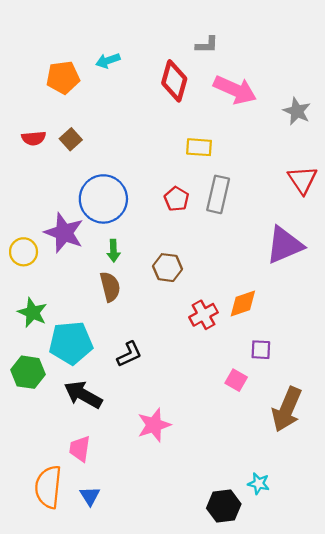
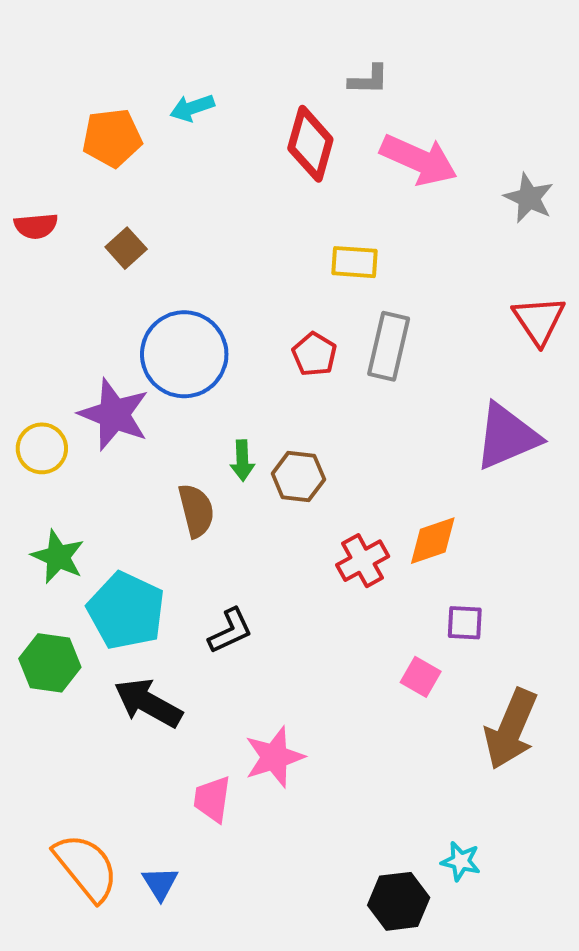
red semicircle: (34, 138) -> (36, 226), moved
green arrow: (114, 251) -> (242, 460), moved
cyan pentagon: (71, 343) -> (126, 611), turned 30
pink trapezoid: (80, 449) -> (212, 799), moved
orange semicircle: (48, 487) -> (86, 867), turned 135

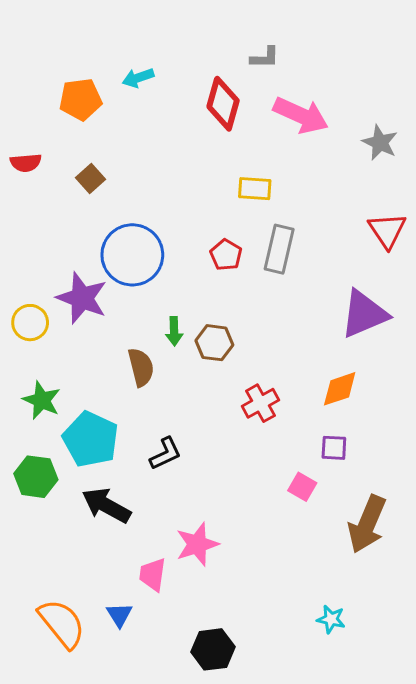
orange diamond: (433, 541) -> (340, 389), moved
blue triangle: (160, 883) -> (119, 615), moved
black hexagon: (399, 901) -> (213, 649), moved

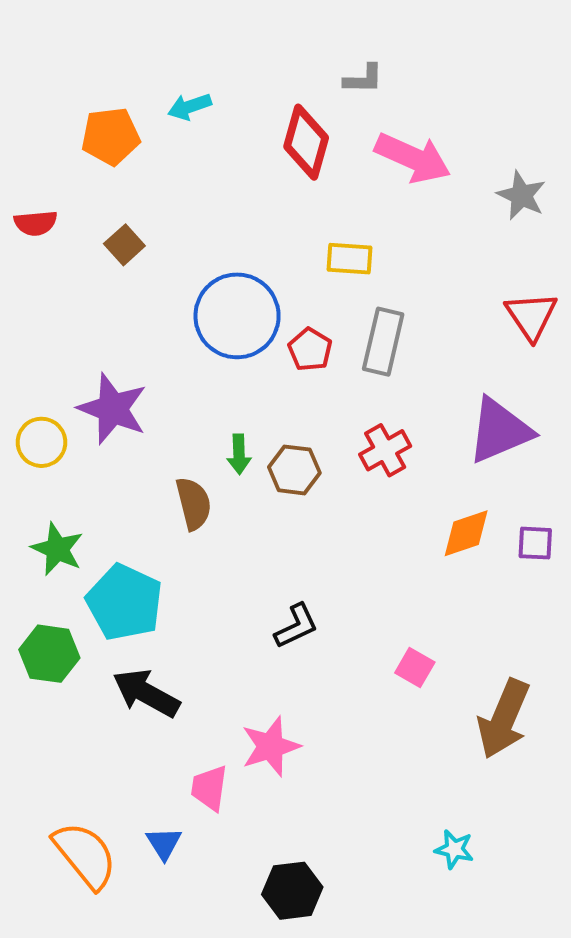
blue circle: (132, 255) -> (237, 316), moved
red cross: (260, 403) -> (385, 450), moved
purple square: (334, 448) -> (535, 543), moved
black L-shape: (165, 454) -> (296, 626), moved

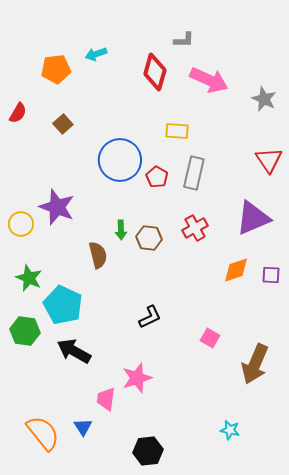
red semicircle: (36, 223) -> (18, 113), turned -55

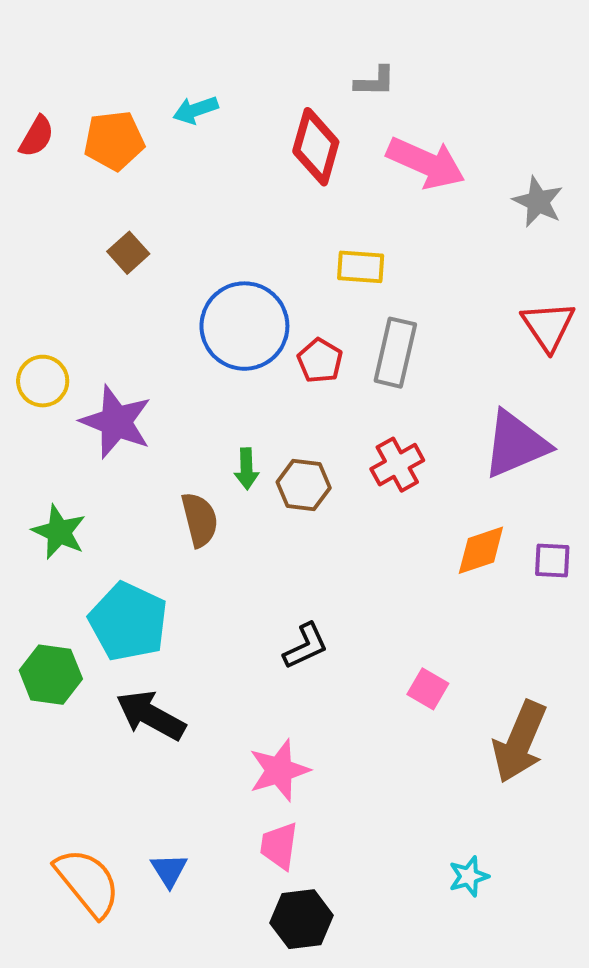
red semicircle: (18, 113) -> (37, 136), moved
yellow circle: (21, 224) -> (43, 381), moved
green star: (29, 278) -> (59, 532), moved
pink trapezoid: (106, 399) -> (279, 846), moved
cyan star: (230, 430) -> (469, 876), turned -30

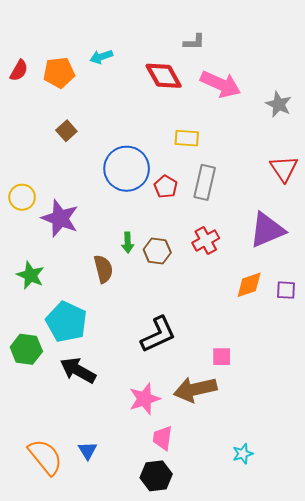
red diamond: (316, 147) -> (164, 76), turned -45
black L-shape: (306, 646) -> (158, 334), size x1.5
pink square: (428, 689) -> (222, 357), turned -30
brown arrow: (520, 742) -> (195, 389), moved, turned 54
pink trapezoid: (279, 846) -> (162, 438), moved

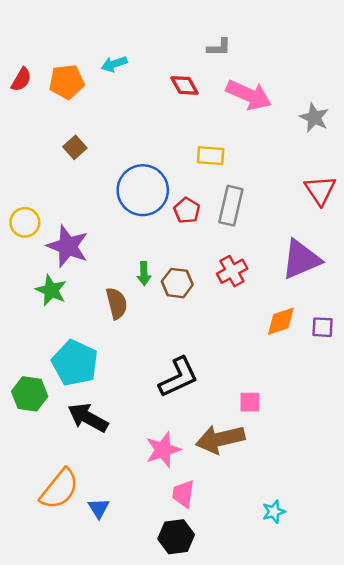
red diamond: (164, 76) -> (184, 85), size x0.7
green star: (31, 275) -> (51, 290), moved
orange semicircle: (45, 457) -> (59, 489), moved, turned 78

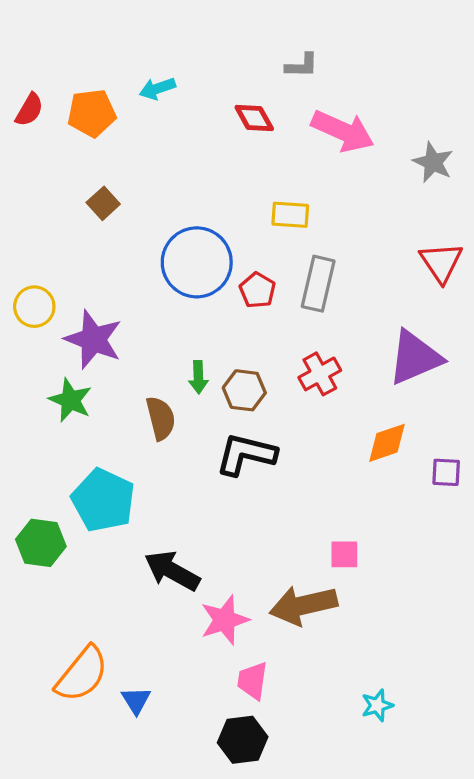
purple square: (323, 327) -> (446, 472), moved
black L-shape: (178, 377) -> (246, 454), moved, turned -141
black arrow: (88, 418) -> (172, 571), moved

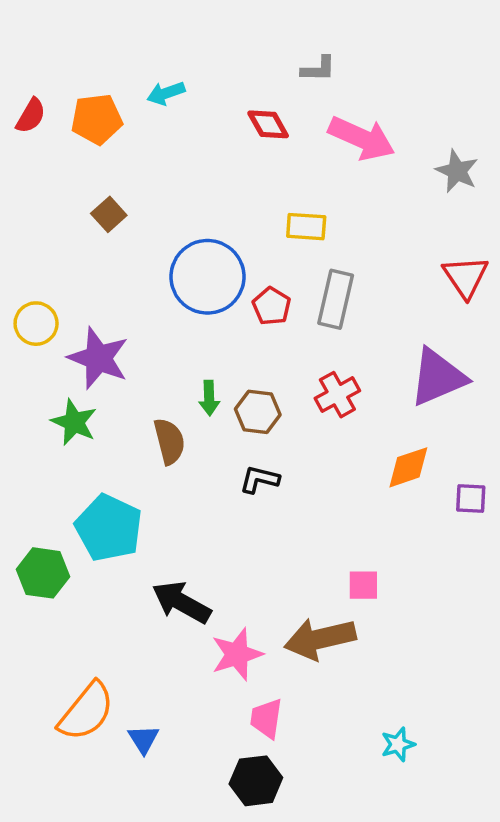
black L-shape: (246, 454) -> (259, 479), size x0.6

